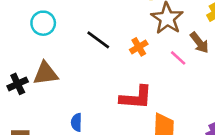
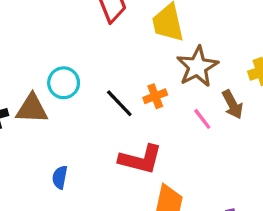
cyan circle: (43, 23) -> (64, 83), moved
black line: (98, 40) -> (119, 103), moved

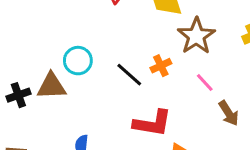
brown arrow: (233, 104) -> (229, 113), moved

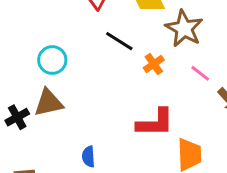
cyan circle: (78, 61) -> (52, 60), moved
black line: (129, 75) -> (119, 41), moved

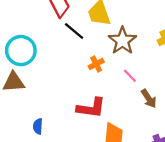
black line: (119, 41) -> (74, 31), moved
cyan circle: (52, 60) -> (21, 51), size x1.4

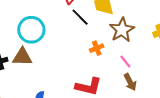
brown arrow: (149, 99) -> (130, 82), moved

